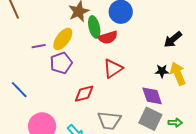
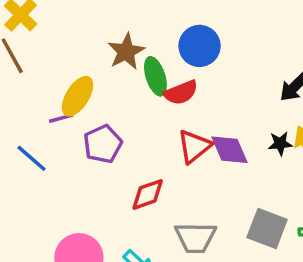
yellow ellipse: (63, 39) -> (77, 96), moved
blue line: (19, 90) -> (32, 158), moved
purple diamond: (152, 96) -> (230, 150), moved

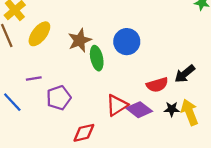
red semicircle: (181, 93) -> (157, 85), moved
yellow ellipse: (77, 96) -> (39, 34), moved
purple diamond: (230, 150) -> (139, 110), turned -35

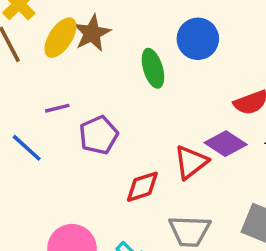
brown star: (80, 40) -> (92, 33), moved
red triangle: (117, 105) -> (191, 162), moved

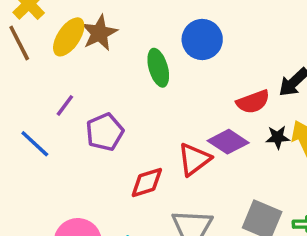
purple line: (57, 108) -> (65, 105), turned -40

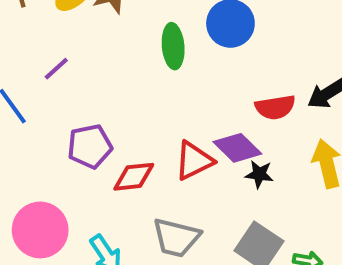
purple pentagon: (105, 132) -> (90, 146), moved
black star: (278, 137) -> (259, 174), moved

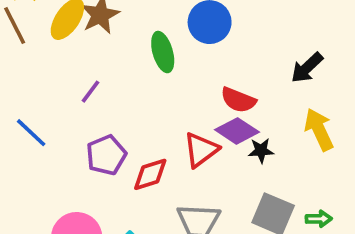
purple line: (56, 69) -> (91, 92), moved
red semicircle: (275, 107) -> (238, 100), moved, turned 42

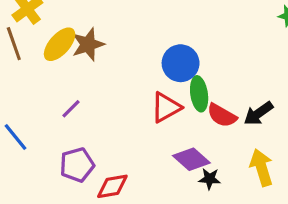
green ellipse: (163, 52) -> (199, 94), moved
red semicircle: (238, 100) -> (222, 115), moved
red triangle: (201, 150) -> (166, 107), moved

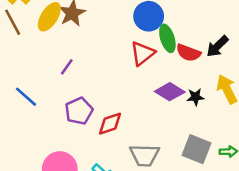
black star: (210, 179) -> (195, 97), moved

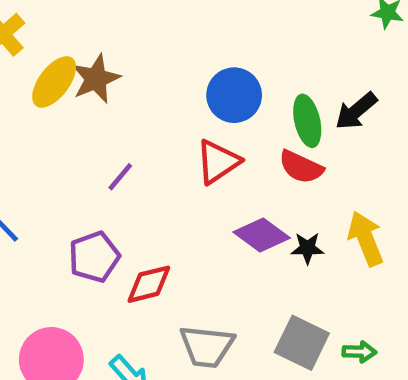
green ellipse: (167, 38) -> (307, 121), moved
black arrow: (217, 46) -> (356, 111), moved
purple line: (67, 67) -> (120, 177), moved

